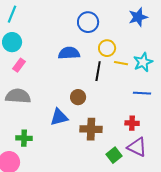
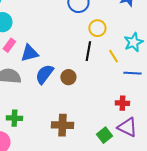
blue semicircle: (69, 53) -> (44, 74), moved, turned -50
yellow line: (121, 63) -> (113, 56), moved, turned 48
blue triangle: (59, 117) -> (29, 53), moved
brown cross: (91, 129) -> (62, 125), moved

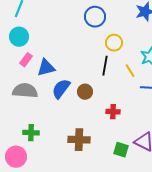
red cross: (122, 103) -> (113, 112), moved
green square: (104, 135) -> (121, 150), turned -35

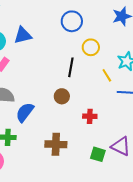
black line: (105, 66) -> (71, 67), moved
blue triangle: (46, 68) -> (23, 35), moved
blue semicircle: (61, 89) -> (25, 112), moved

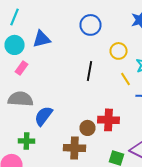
yellow circle: (91, 47) -> (118, 51), moved
brown circle: (62, 96) -> (88, 128), moved
red cross: (90, 116) -> (108, 120), size x1.5

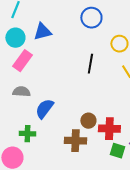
pink rectangle: (22, 68) -> (22, 61), size x1.5
gray semicircle: (20, 99) -> (21, 92), size x0.7
red cross: (108, 120) -> (109, 129), moved

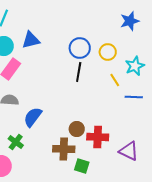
blue circle: (91, 18) -> (80, 48), moved
green cross: (27, 134) -> (16, 142), turned 35
green square: (117, 151) -> (82, 166), moved

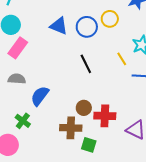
blue triangle: (31, 40) -> (59, 26), moved, turned 36
yellow circle: (108, 52) -> (110, 19), moved
black line: (79, 72) -> (86, 64), moved, turned -36

